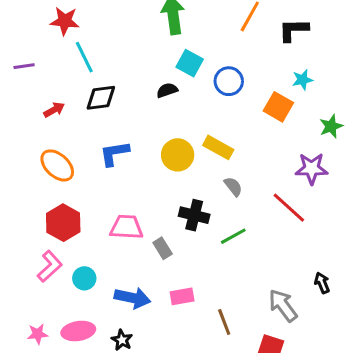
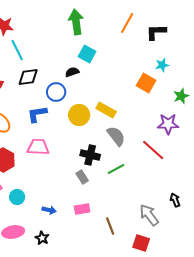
blue circle: (229, 81) -> (56, 92), moved
gray semicircle: (233, 187) -> (116, 136), size x1.5
pink trapezoid: (126, 227) -> (38, 147), moved
gray rectangle: (163, 248) -> (82, 177), moved
blue arrow: (132, 298) -> (49, 210), size x0.6

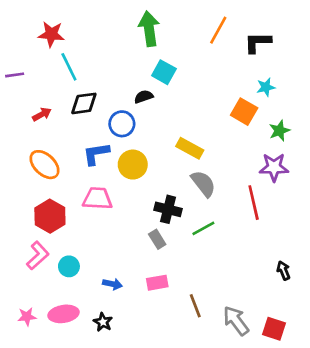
green star: (181, 96) -> (279, 131), moved
yellow circle: (79, 115) -> (133, 165), moved
red line: (153, 150) -> (254, 203), turned 35
gray arrow: (149, 215) -> (236, 321), moved
red square: (141, 243) -> (274, 329), moved

